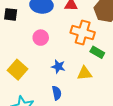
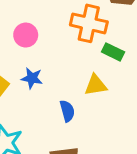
blue star: (58, 67) -> (32, 78), moved
blue semicircle: (57, 93) -> (67, 111), moved

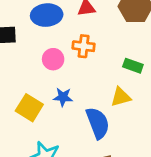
orange cross: (89, 23) -> (84, 46), moved, size x0.7
blue semicircle: (67, 111) -> (98, 123), size x1.6

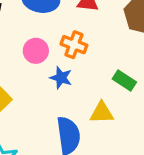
blue star: (63, 97) -> (61, 78), moved

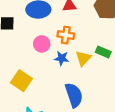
yellow triangle: (102, 113) -> (83, 58), moved, turned -35

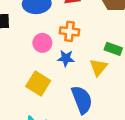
yellow triangle: (83, 58) -> (98, 67), moved
yellow square: (21, 81) -> (38, 83), moved

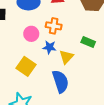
yellow triangle: (98, 67) -> (66, 57), moved

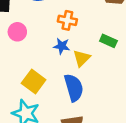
pink circle: (31, 34) -> (17, 32), moved
yellow square: (26, 66) -> (34, 82), moved

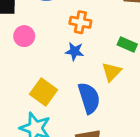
yellow triangle: (82, 58) -> (112, 72), moved

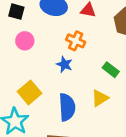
yellow triangle: (112, 72) -> (100, 98), moved

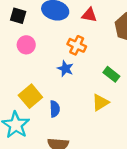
blue semicircle: (67, 107) -> (55, 109), moved, size x0.6

